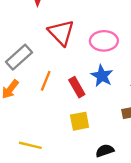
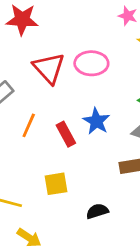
pink ellipse: (104, 41) -> (91, 63), moved
yellow square: (80, 121) -> (56, 184), moved

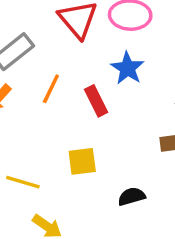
blue star: (96, 121) -> (127, 68), moved

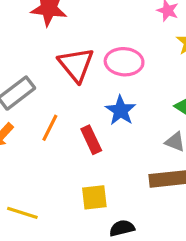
yellow square: (82, 161) -> (94, 197), moved

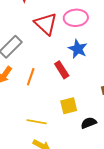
orange line: (50, 128) -> (31, 77), moved
yellow line: (22, 213) -> (37, 122), moved

